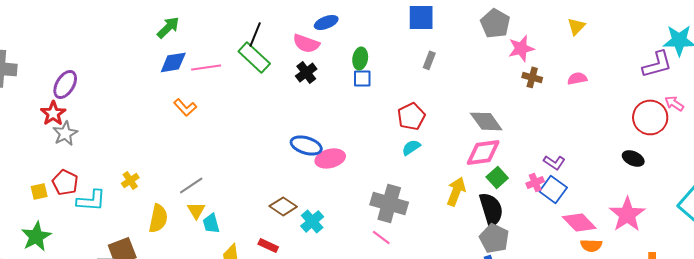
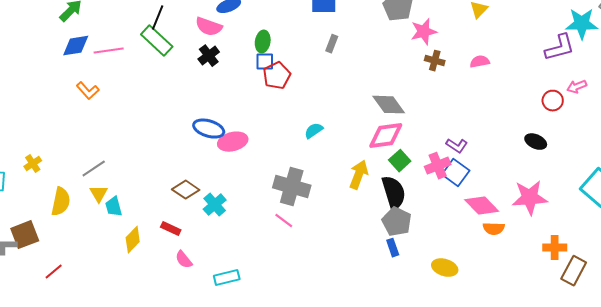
pink arrow: (674, 103) -> (577, 87), turned -54
red pentagon: (411, 116) -> (277, 76), moved
red circle: (650, 117) -> (553, 101), size x0.6
pink cross: (535, 182) -> (438, 166), size x1.4
pink star: (627, 214) -> (530, 198), turned 30

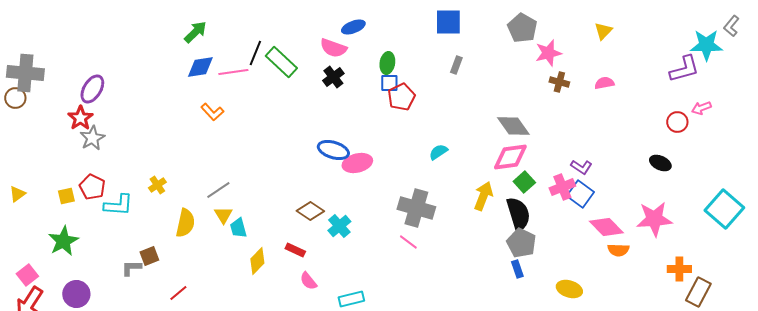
black line: (158, 18) -> (255, 53), moved
brown square: (25, 235) -> (149, 256), size x0.7

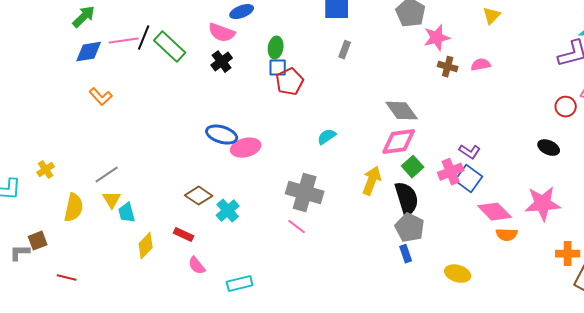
pink line: (233, 72) -> (124, 41), moved
pink semicircle: (604, 83) -> (481, 65), moved
red line: (178, 293) -> (67, 278), turned 54

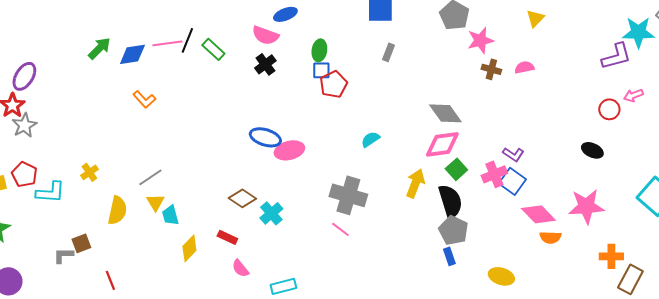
green arrow: (84, 17) -> (99, 48), moved
green rectangle: (170, 47) -> (213, 49), size x0.7
red line: (67, 278) -> (110, 280), turned 54

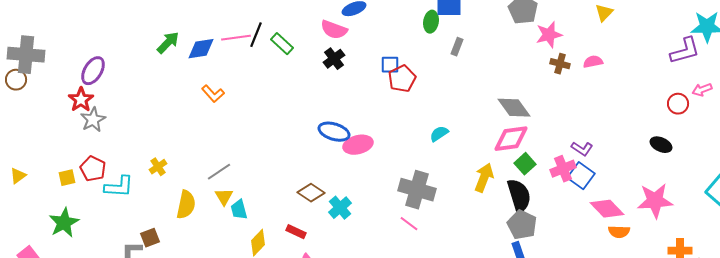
green ellipse: (319, 50) -> (431, 22), moved

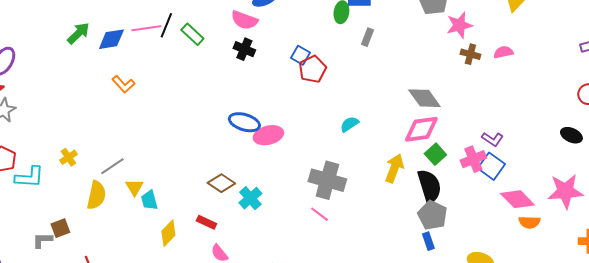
black cross: (334, 59) -> (244, 49), turned -30
blue square: (390, 65) -> (300, 55), turned 30
gray line: (219, 172) -> (112, 166), moved

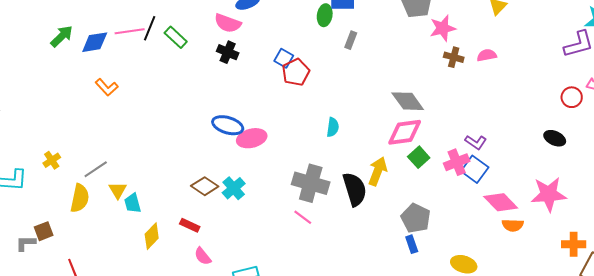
cyan semicircle: (349, 124) -> (333, 127), turned 132
black semicircle: (429, 186) -> (355, 189), moved
cyan cross: (250, 198) -> (234, 188), moved

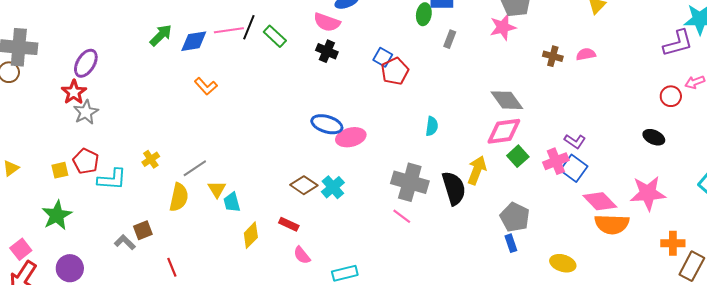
pink star: (443, 28) -> (503, 27), moved
orange semicircle: (513, 225) -> (612, 224), size x1.6
gray L-shape: (26, 243) -> (125, 242), turned 45

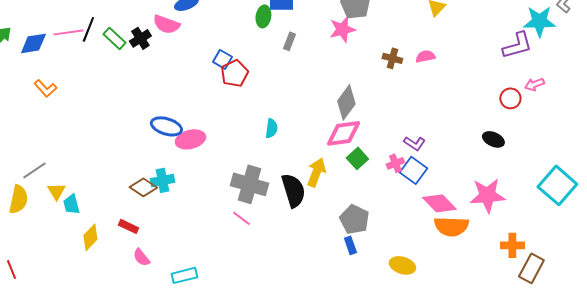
black cross: (327, 51) -> (140, 38), moved, turned 35
gray diamond: (507, 100) -> (346, 102), turned 72
pink cross: (556, 161) -> (395, 163), size x0.7
cyan cross: (333, 187) -> (162, 180), moved, turned 30

